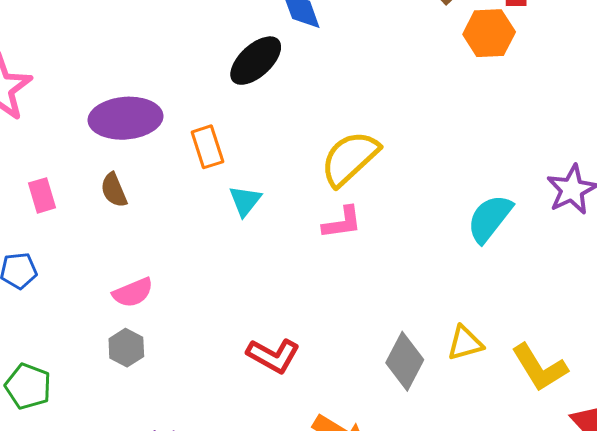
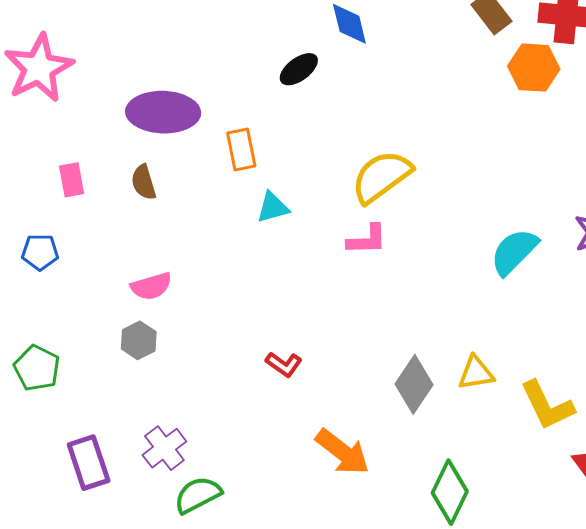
black ellipse: (256, 61) -> (299, 69), size x0.7
cyan triangle: (245, 201) -> (273, 207), turned 30
red L-shape: (273, 356) -> (284, 364), size x0.7

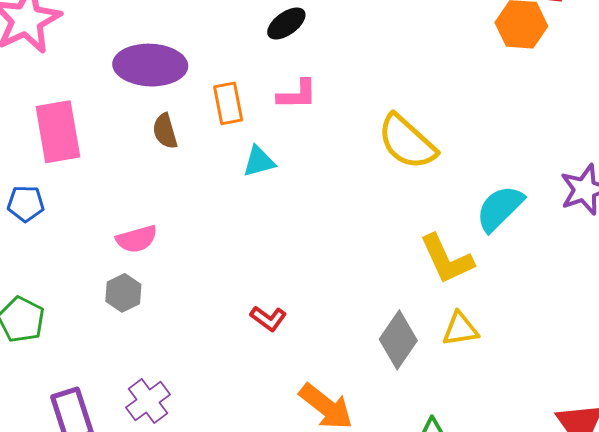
yellow semicircle: (382, 177) -> (407, 142), moved, turned -102
pink rectangle: (72, 180) -> (58, 132), size x1.8
brown semicircle: (144, 182) -> (165, 131), moved
pink L-shape: (367, 240) -> (297, 95), moved
yellow L-shape: (547, 405) -> (447, 259), moved

